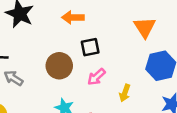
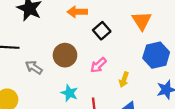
black square: (90, 47) -> (102, 31), moved, turned -30
gray arrow: (13, 78) -> (34, 67), moved

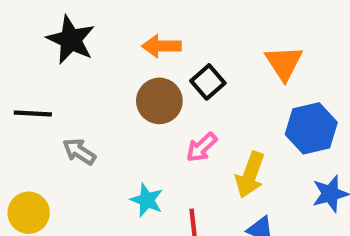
brown circle: (65, 55) -> (159, 101), moved
yellow arrow: (124, 80) -> (250, 175), size x1.5

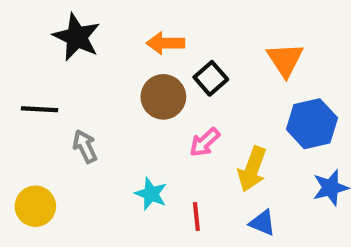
gray arrow: (79, 152) -> (85, 146), turned 32

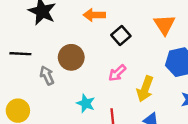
brown circle: (163, 97) -> (71, 57), moved

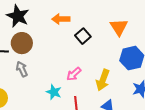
brown circle: (71, 57) -> (22, 43), moved
pink arrow: (117, 73) -> (74, 74), moved

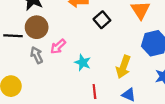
pink arrow: (74, 74) -> (58, 46), moved
cyan star: (54, 92) -> (83, 63), moved

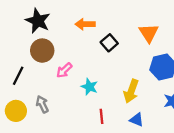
black line: (13, 36) -> (18, 76), moved, turned -66
gray arrow: (37, 55) -> (42, 104), moved

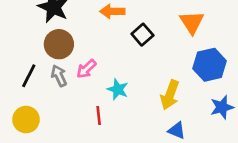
gray arrow: (42, 104) -> (59, 76), moved
red line: (102, 116) -> (99, 115), moved

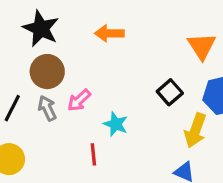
black square: (142, 35) -> (170, 92), moved
yellow arrow: (170, 95) -> (195, 130), moved

